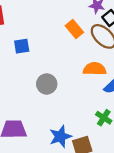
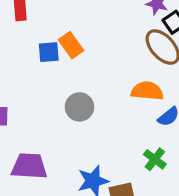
orange rectangle: (74, 29) -> (71, 45), moved

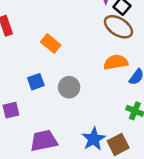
blue square: (49, 52) -> (36, 82), moved

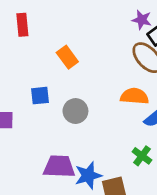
purple trapezoid: (44, 141) -> (59, 166), moved

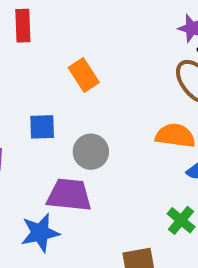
purple trapezoid: (59, 166) -> (69, 195), moved
blue star: (88, 175) -> (40, 233), moved

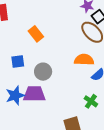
blue star: (40, 233) -> (15, 95), moved

